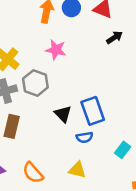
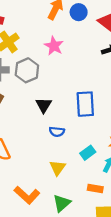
blue rectangle: (93, 111) -> (85, 104), moved
yellow triangle: (77, 170) -> (58, 168), moved, turned 36

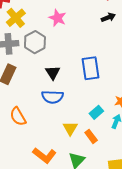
blue semicircle: (57, 132) -> (52, 97), moved, size x1.5
orange rectangle: (95, 189) -> (91, 136), moved, turned 48

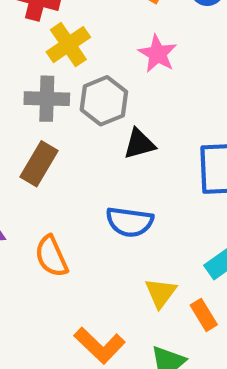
black triangle: (53, 73) -> (139, 144), moved, turned 42

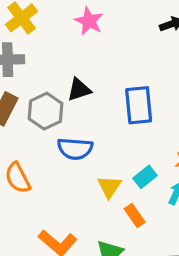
gray hexagon: (104, 101) -> (46, 111), moved
yellow triangle: (161, 293) -> (109, 187), moved

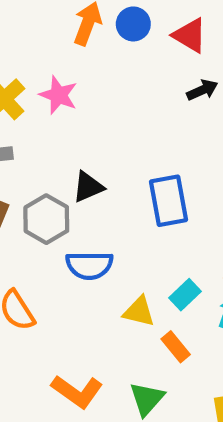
pink star: (89, 21) -> (59, 95), moved
yellow triangle: (109, 187) -> (139, 312), turned -45

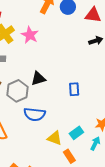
red triangle: (190, 35) -> (93, 15), turned -30
blue rectangle: (168, 201) -> (74, 89), size x0.6

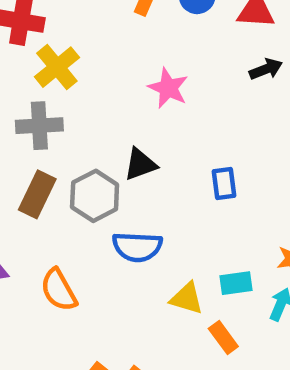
pink star: (30, 35) -> (168, 88), moved
cyan rectangle: (76, 133) -> (236, 283), turned 32

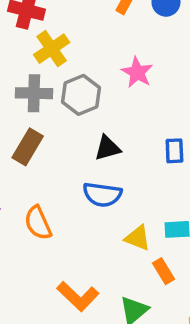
black triangle: (140, 164) -> (108, 148), moved
gray hexagon: (95, 196) -> (81, 95), moved

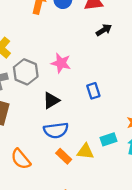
pink star: (137, 72) -> (61, 63), moved
orange rectangle: (164, 271) -> (64, 156), moved

